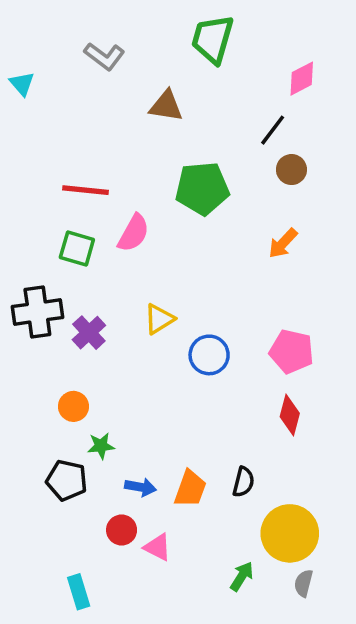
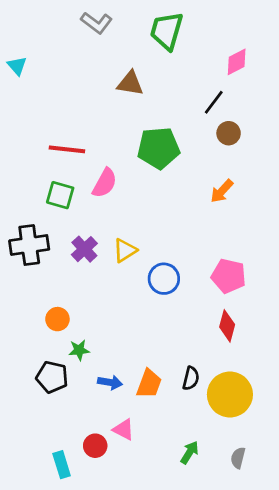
gray L-shape: (104, 56) -> (97, 23), moved
purple cross: (89, 333) -> (84, 249), moved
red circle: (122, 530) -> (95, 446), moved
yellow circle: (290, 533) -> (230, 395), moved

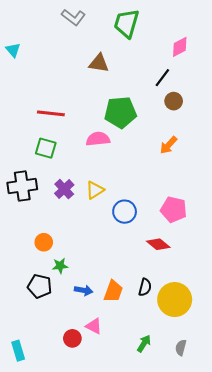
pink semicircle: (105, 183) -> (98, 139), moved, turned -125
red diamond: (227, 326) -> (158, 244), moved, turned -65
cyan rectangle: (62, 465) -> (18, 351), moved

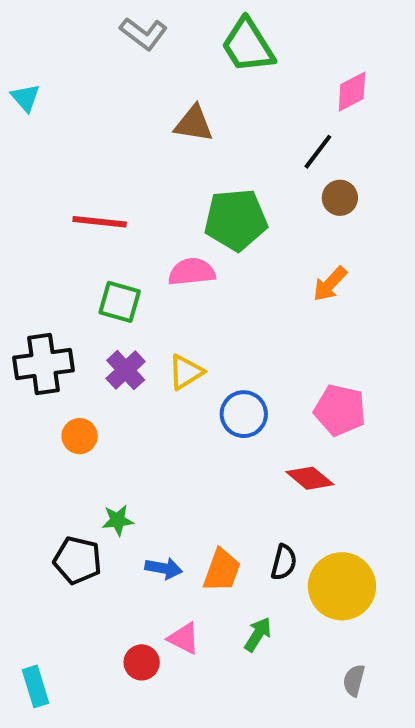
green trapezoid: (127, 23) -> (248, 46), turned -48
green square: (46, 148) -> (120, 302), moved
orange circle: (44, 242) -> (80, 436), moved
green arrow: (144, 344) -> (258, 634), moved

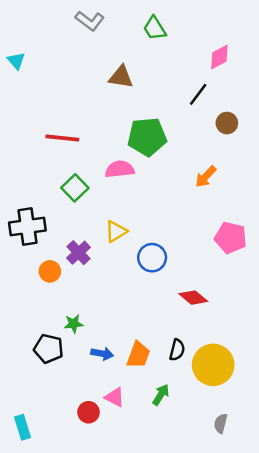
green trapezoid: (248, 46) -> (155, 28), size x0.7
brown circle: (340, 198) -> (227, 123), moved
green square: (120, 302) -> (75, 188), turned 30
purple cross: (126, 370) -> (79, 253), moved
pink pentagon: (340, 410) -> (231, 238), moved

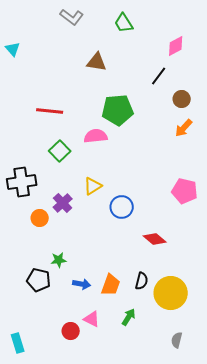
orange arrow: (206, 177) -> (184, 128), moved

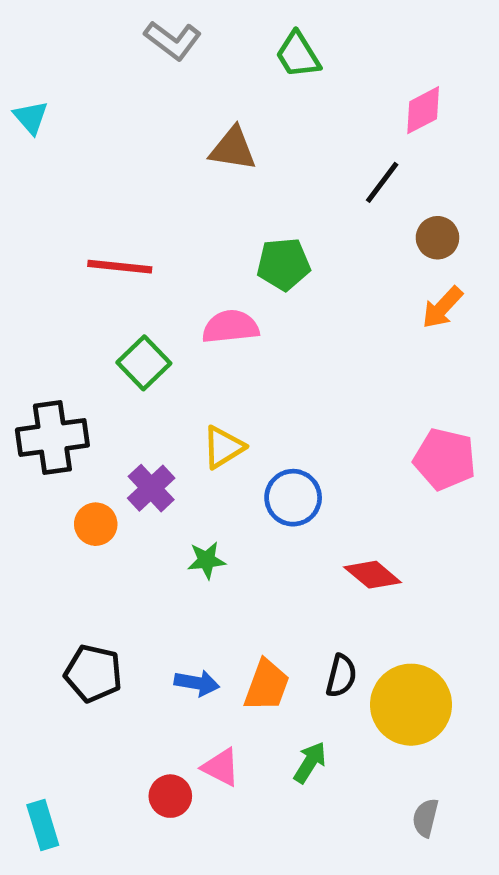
green pentagon: (118, 110) -> (283, 264), size x0.7
green star: (59, 260) -> (206, 560), moved

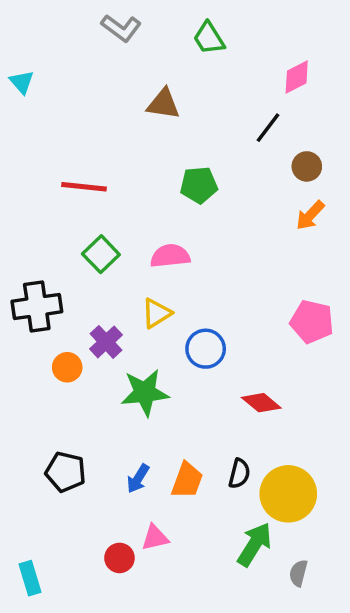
pink semicircle: (231, 327) -> (170, 256), moved
green star: (206, 560) -> (145, 393), size x1.8
blue arrow: (197, 683) -> (138, 479), turned 112
green arrow: (310, 762) -> (254, 544), moved, size x1.5
pink triangle: (221, 767) -> (155, 538), turned -40

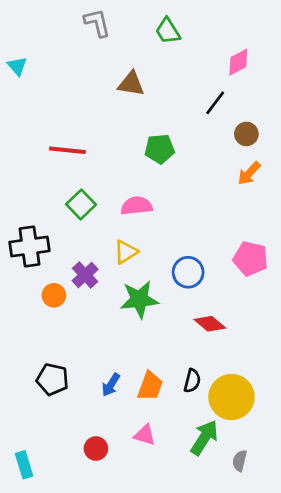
gray L-shape: (121, 28) -> (97, 23), turned -140
blue circle: (206, 349) -> (188, 272), moved
green star: (145, 393) -> (139, 299), moved
pink triangle: (155, 538) -> (145, 435), moved, turned 30

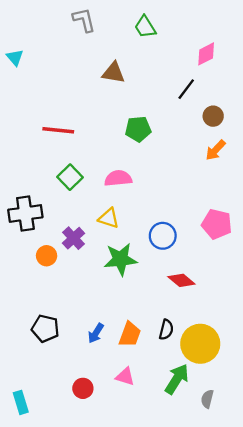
yellow triangle: (126, 252) -> (109, 218), turned 50

